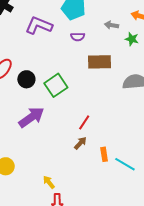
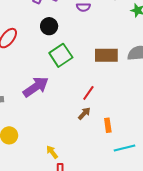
brown rectangle: (99, 62) -> (106, 55), moved
black circle: (26, 79) -> (49, 26), moved
cyan line: (125, 164) -> (125, 148), moved, turned -45

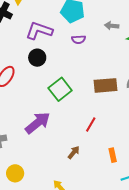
black circle: (49, 26) -> (37, 58), moved
brown arrow: (84, 114) -> (74, 152), moved

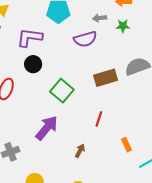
purple semicircle: (79, 39) -> (85, 39), moved, size x1.6
brown arrow: (74, 152) -> (80, 151), moved

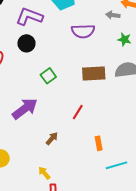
gray arrow: (100, 18) -> (113, 15), moved
green star: (123, 26) -> (124, 39), moved
green square: (62, 91) -> (48, 76), size x0.7

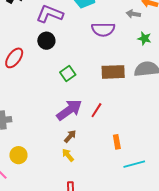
purple arrow: (25, 109) -> (69, 110), moved
yellow arrow: (44, 173) -> (68, 155), moved

